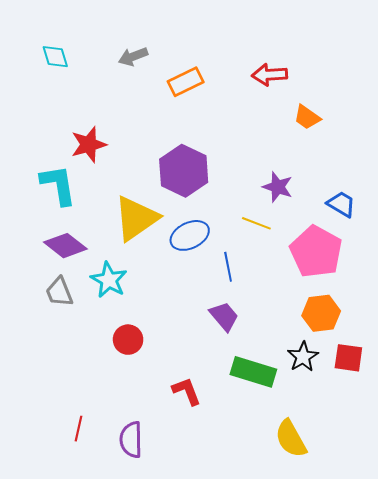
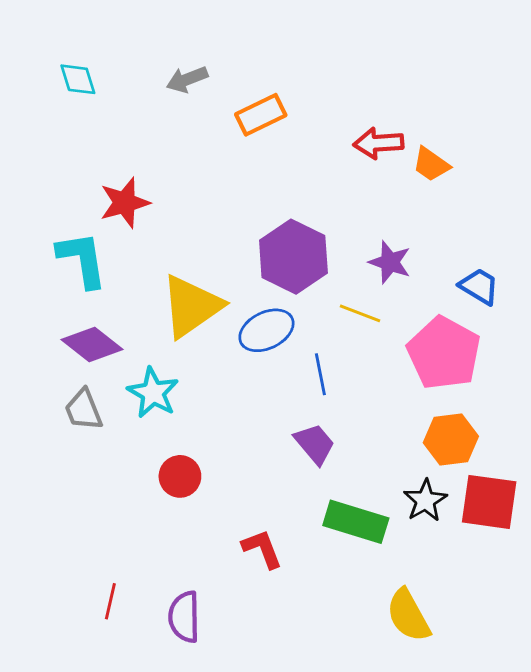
red arrow: (270, 75) -> (379, 143), moved
purple hexagon: (184, 171) -> (293, 257), moved
red square: (348, 358) -> (489, 502), size x1.4

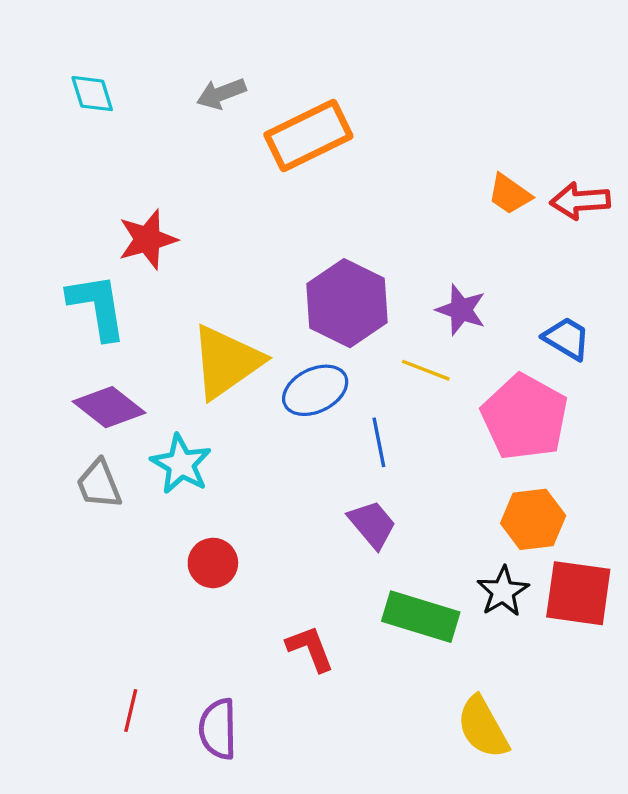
orange rectangle: (261, 115) -> (308, 135), size x1.4
red arrow: (379, 143) -> (580, 201), moved

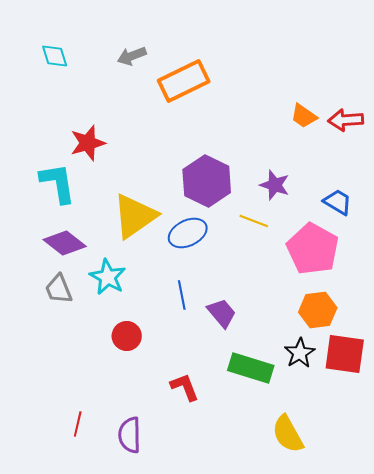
blue line: (379, 442) -> (182, 295), moved

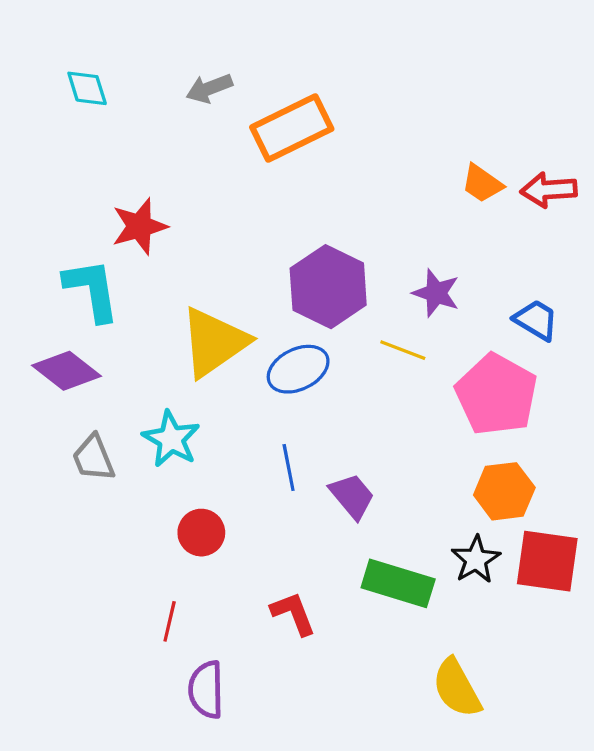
purple diamond: (65, 243) -> (66, 371), moved
red line: (78, 424) -> (170, 621), moved

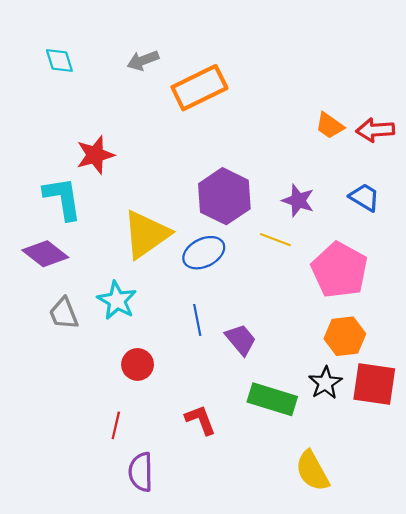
blue trapezoid: (536, 320) -> (364, 197), moved

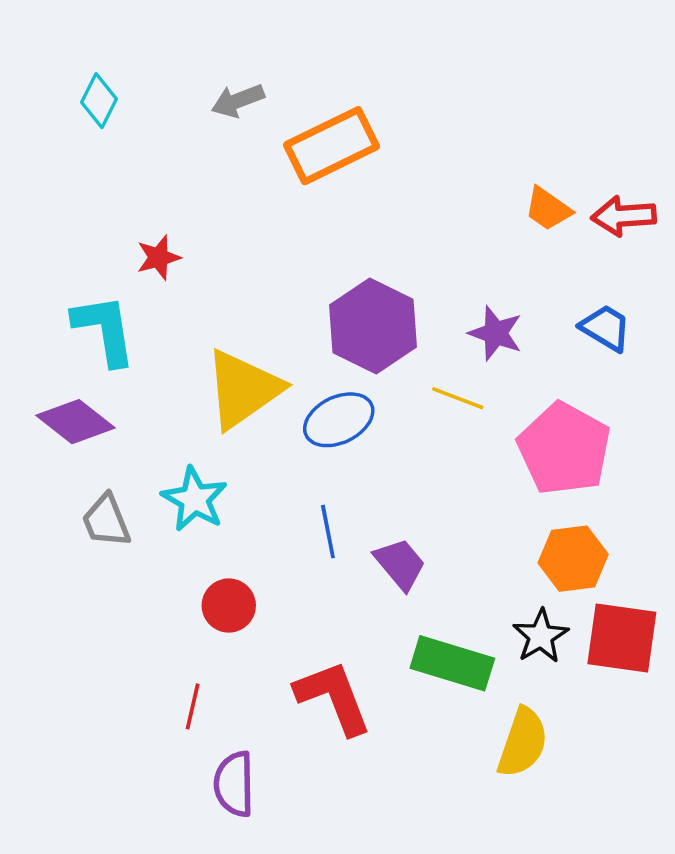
cyan diamond: (59, 60) -> (99, 101), turned 44
red star: (95, 155) -> (158, 258), size x0.7
red L-shape: (200, 420) -> (333, 697), size x1.5
yellow semicircle: (312, 471) -> (523, 743), moved, turned -132

